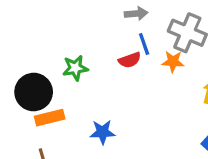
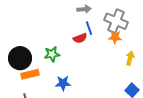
orange star: (173, 62) -> (115, 37), moved
green star: (75, 68) -> (52, 54), moved

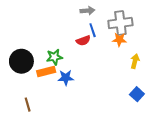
gray cross: (116, 21) -> (120, 23), turned -30
orange rectangle: (30, 74) -> (46, 72), moved
blue star: (63, 83) -> (66, 78), moved

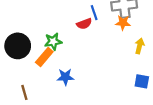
orange rectangle: (46, 72) -> (44, 57), turned -36
blue star: (66, 78) -> (65, 77), moved
blue square: (137, 94) -> (142, 81), turned -32

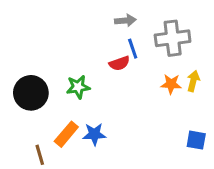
orange star: (123, 23) -> (171, 84), moved
yellow arrow: (140, 46) -> (193, 81), moved
orange rectangle: (44, 57) -> (66, 134), moved

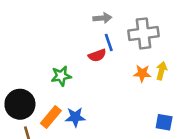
black circle: (31, 93) -> (20, 104), moved

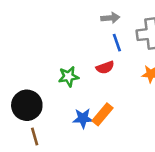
red semicircle: (97, 55) -> (105, 67), moved
orange rectangle: (51, 117) -> (102, 114), moved

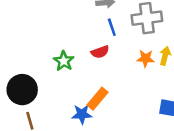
green star: (69, 77) -> (64, 61), turned -30
blue star: (83, 118) -> (82, 114), moved

